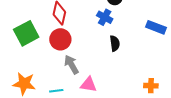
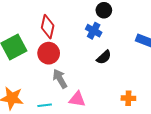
black semicircle: (115, 43) -> (104, 57), turned 56
orange cross: (151, 86) -> (128, 98), moved

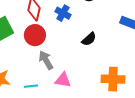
blue cross: (94, 31) -> (63, 13), moved
orange cross: (128, 98) -> (113, 79), size x1.6

